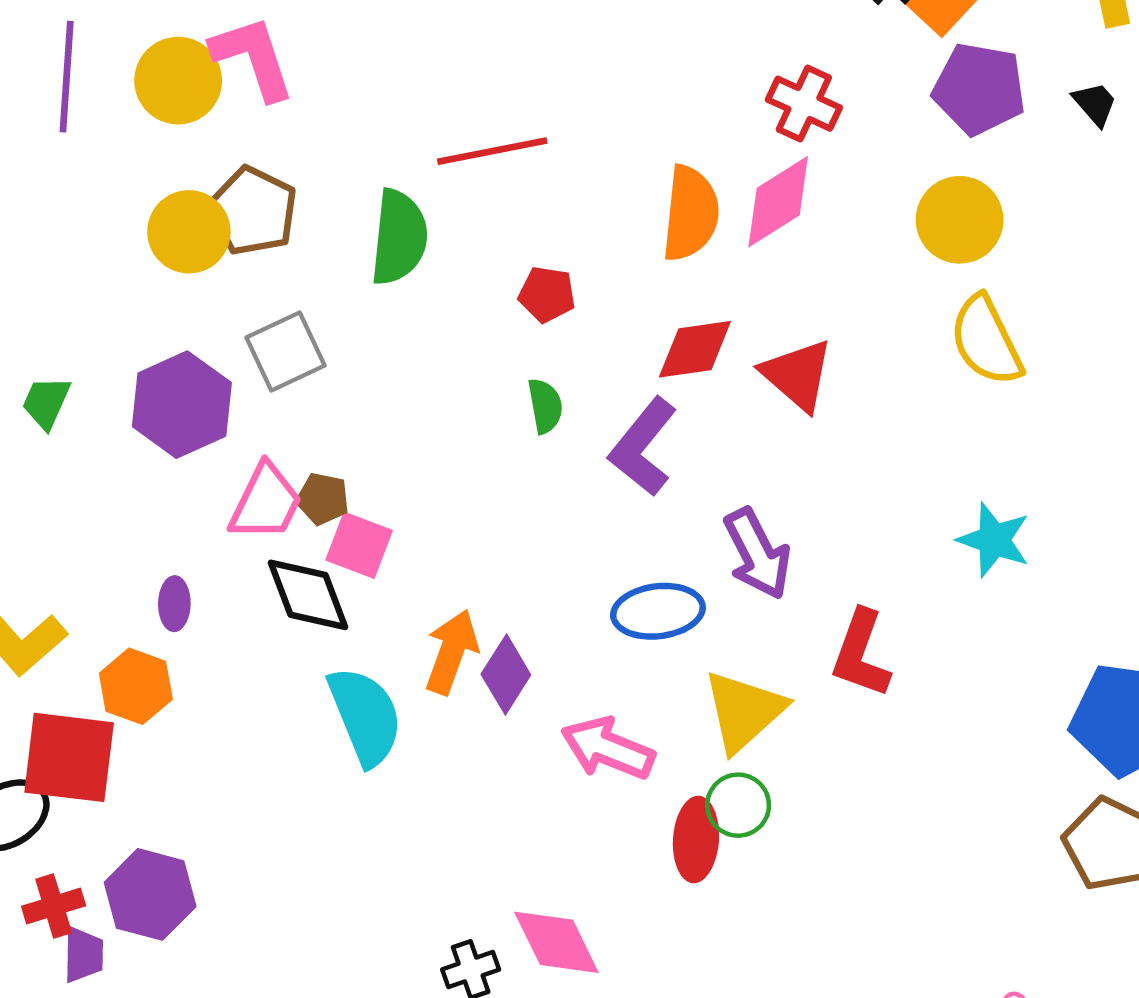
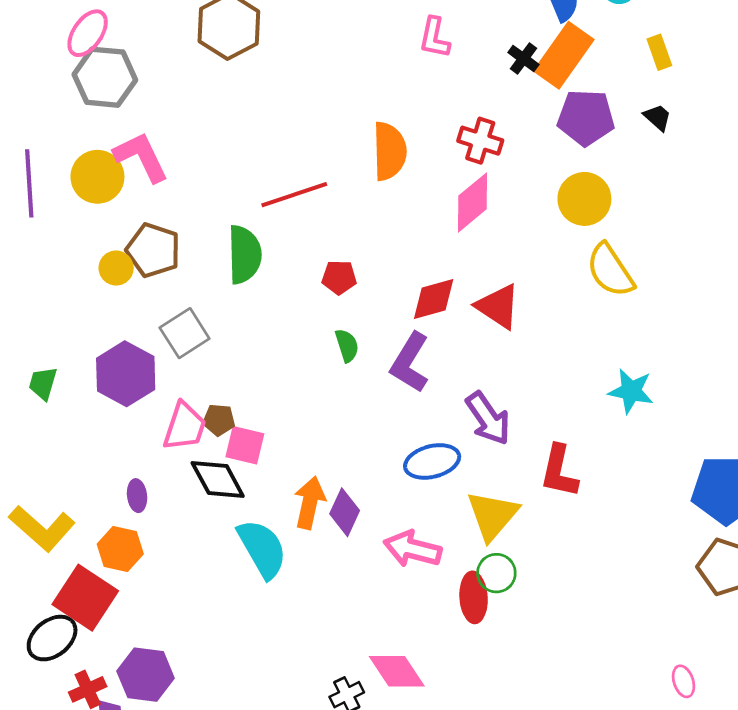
orange semicircle: (690, 213) -> (389, 151), moved
yellow circle: (189, 232) -> (116, 268), size x0.7
red square: (69, 757) -> (85, 598), turned 34

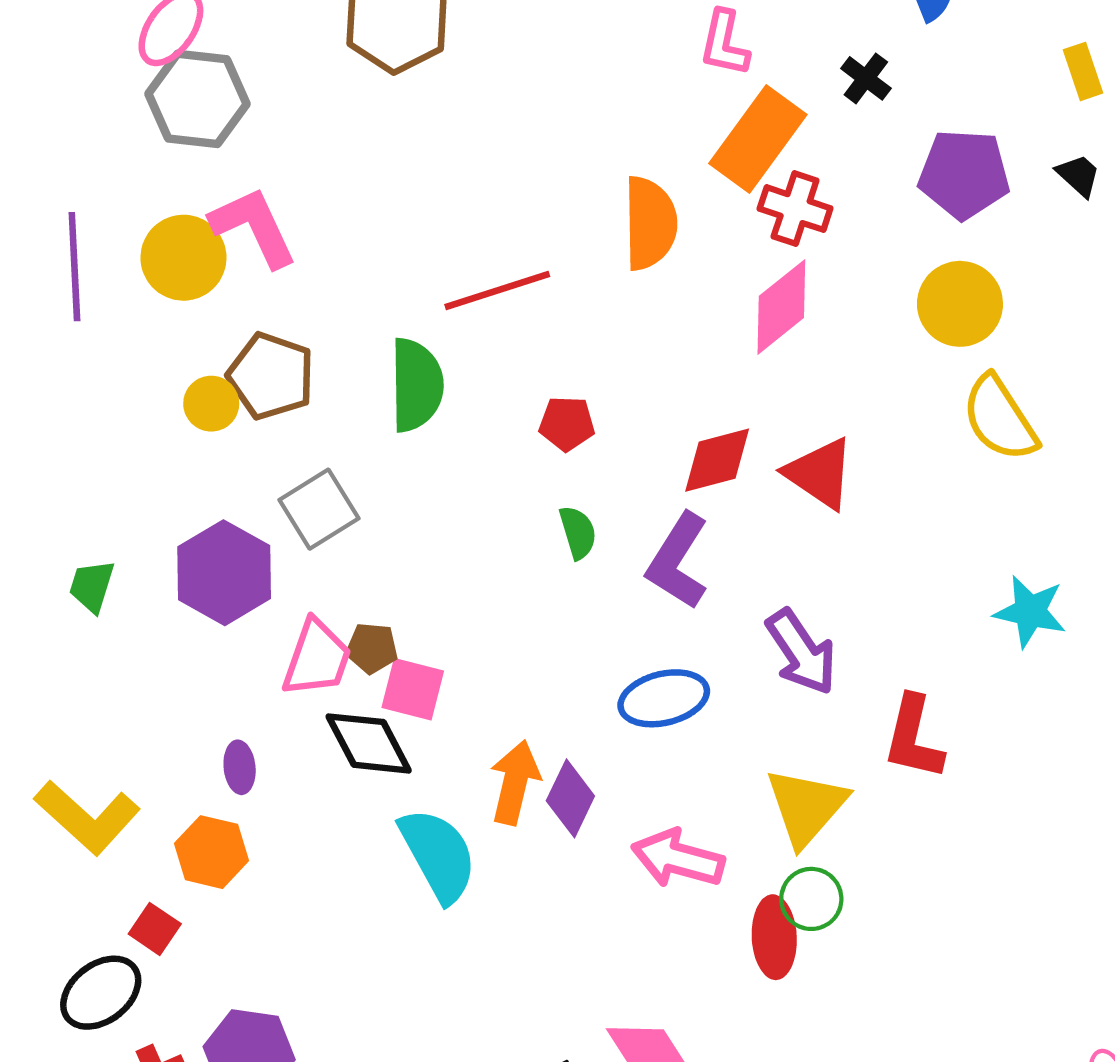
orange rectangle: (564, 55) -> (758, 139), moved
blue ellipse: (432, 461) -> (664, 698), moved
red square: (85, 598) -> (155, 929), size x0.5

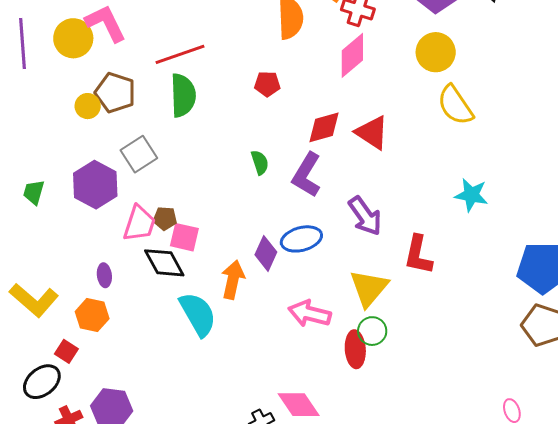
red line: (497, 291) -> (180, 54), moved
red pentagon: (567, 424) -> (267, 84), moved
purple diamond: (570, 798) -> (266, 253), moved

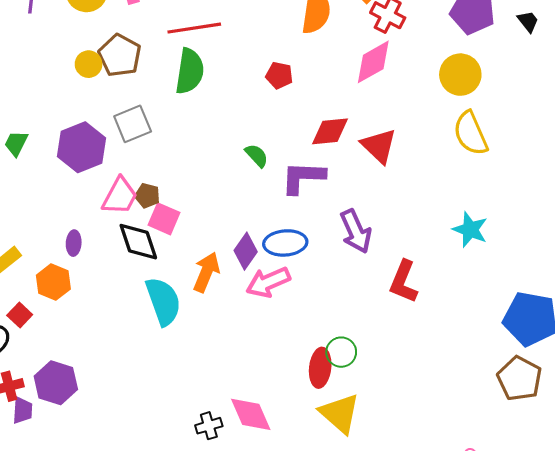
green semicircle: (260, 162) -> (257, 156), turned -35
purple L-shape: (307, 175) -> (303, 177), turned 51
yellow triangle: (369, 288) -> (340, 413), moved, turned -39
pink arrow: (310, 314) -> (268, 282), moved, turned -48

